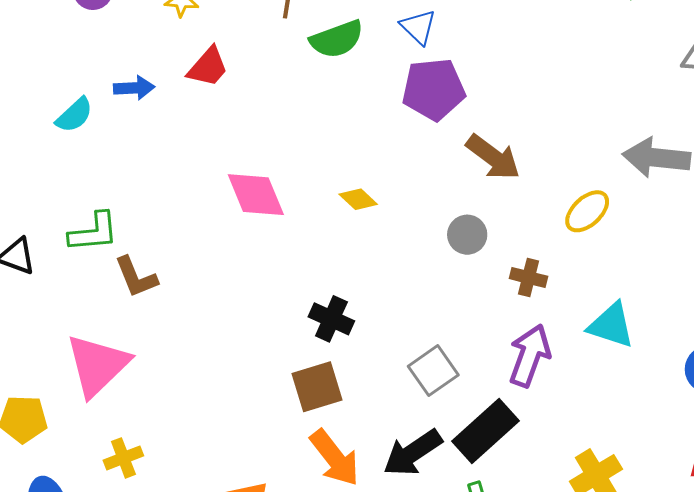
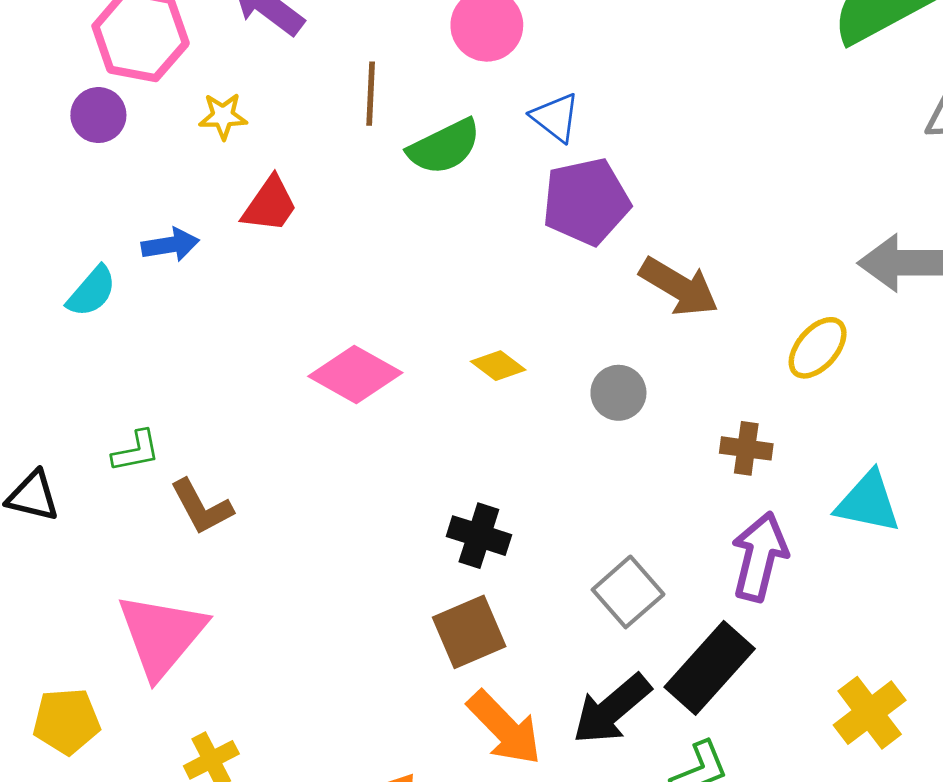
pink diamond: (256, 195) -> (355, 375), turned -32
green L-shape: (94, 232) -> (136, 451), size x0.7
gray circle: (467, 235) -> (618, 393), moved

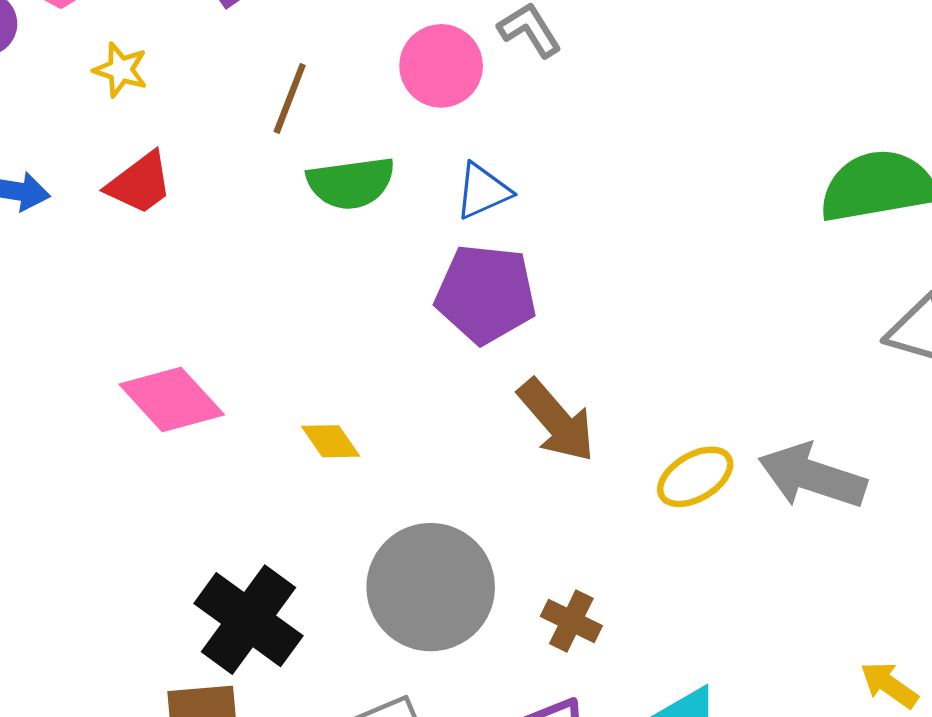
blue triangle: (555, 117) -> (483, 191), turned 40
yellow ellipse: (818, 348) -> (695, 477), moved
gray circle: (618, 393) -> (431, 587), moved, size x2.0
black cross: (479, 536) -> (248, 620), size x1.5

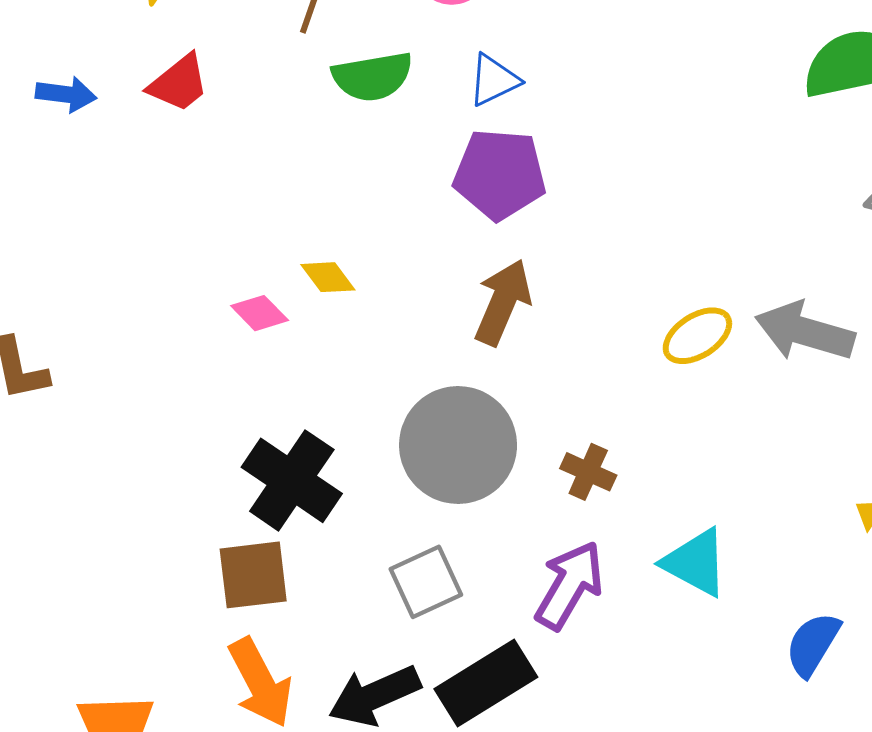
pink diamond: (172, 399) -> (260, 313), moved, size x0.6
brown arrow: (556, 420) -> (503, 302), moved, turned -114
yellow diamond: (331, 441) -> (328, 277), moved

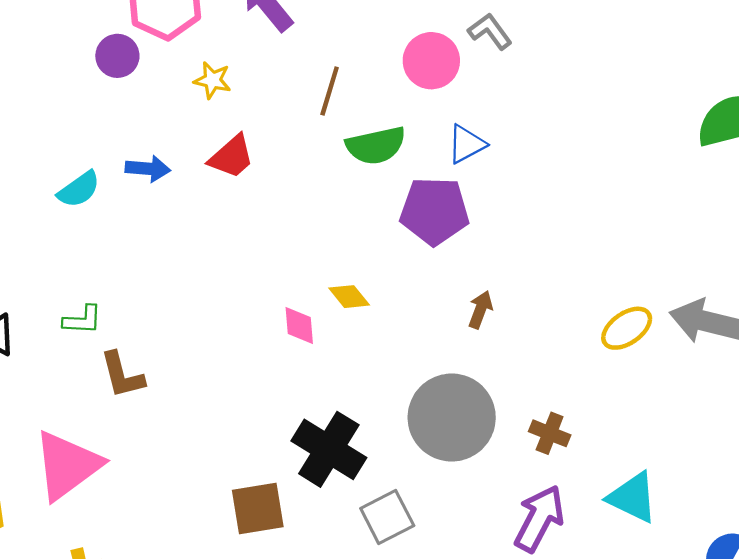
purple pentagon: (500, 174) -> (434, 211), moved
brown arrow: (503, 302) -> (480, 310), size x0.6
pink diamond: (260, 313) -> (299, 326), turned 42
brown square: (253, 575) -> (258, 509), moved
gray square: (426, 582) -> (387, 517), moved

